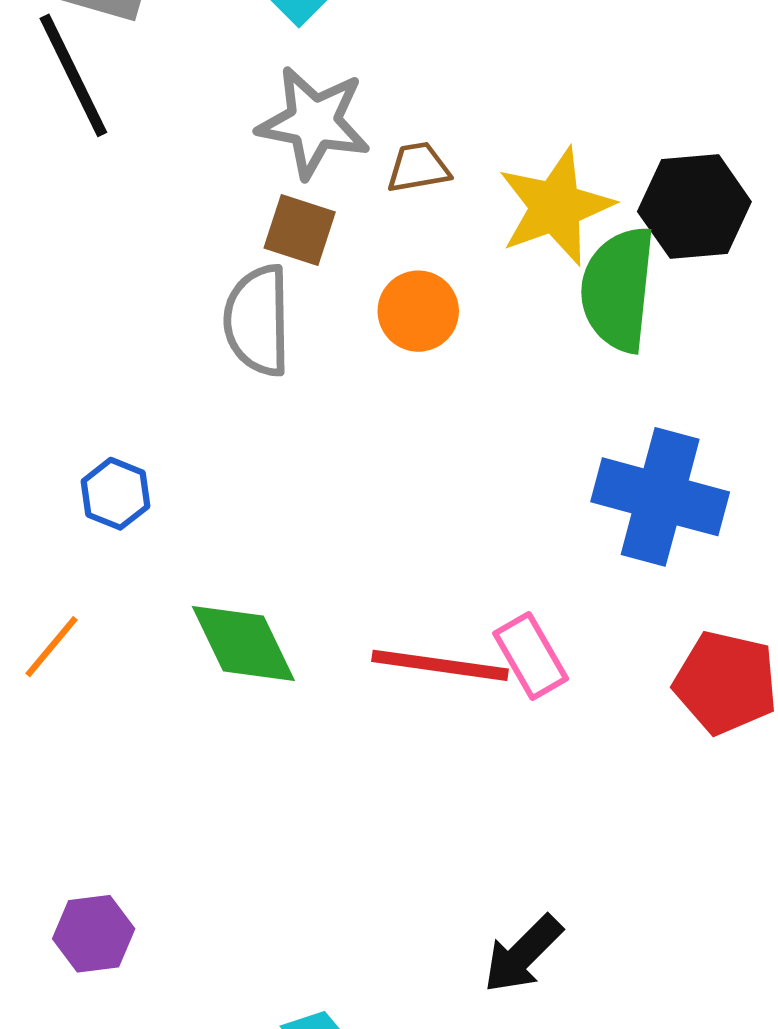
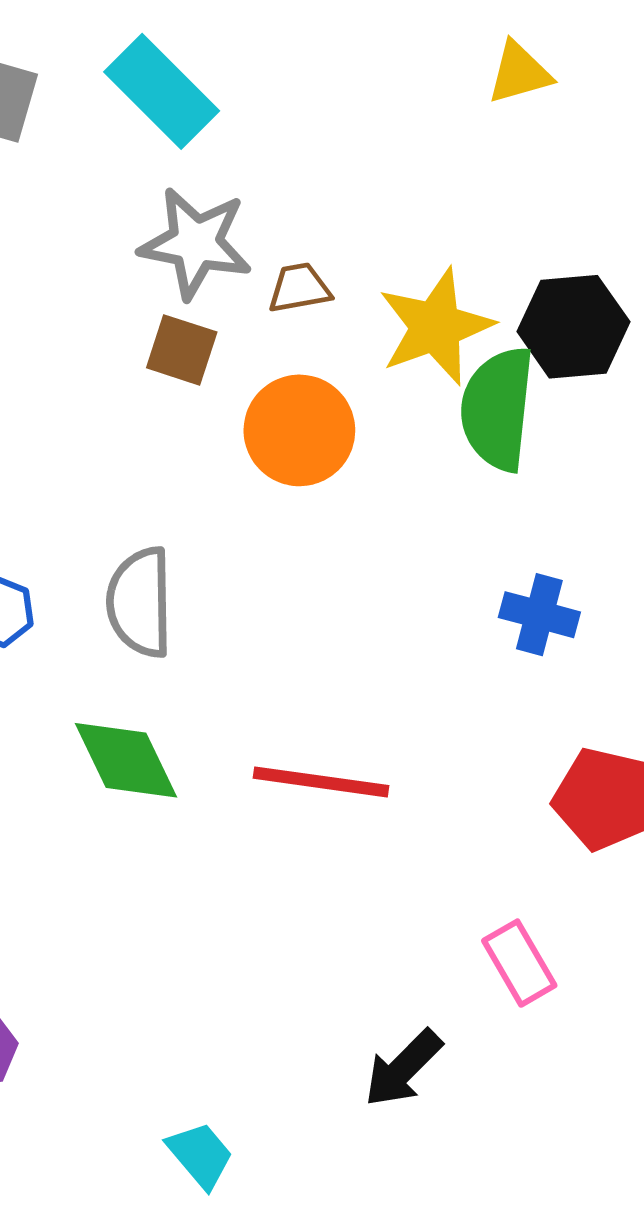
orange circle: (418, 311) -> (299, 430), size x1.4
gray semicircle: (258, 320) -> (140, 602), moved
blue cross: (660, 497) -> (539, 615), size x0.6
pink rectangle: (531, 656) -> (519, 963), moved

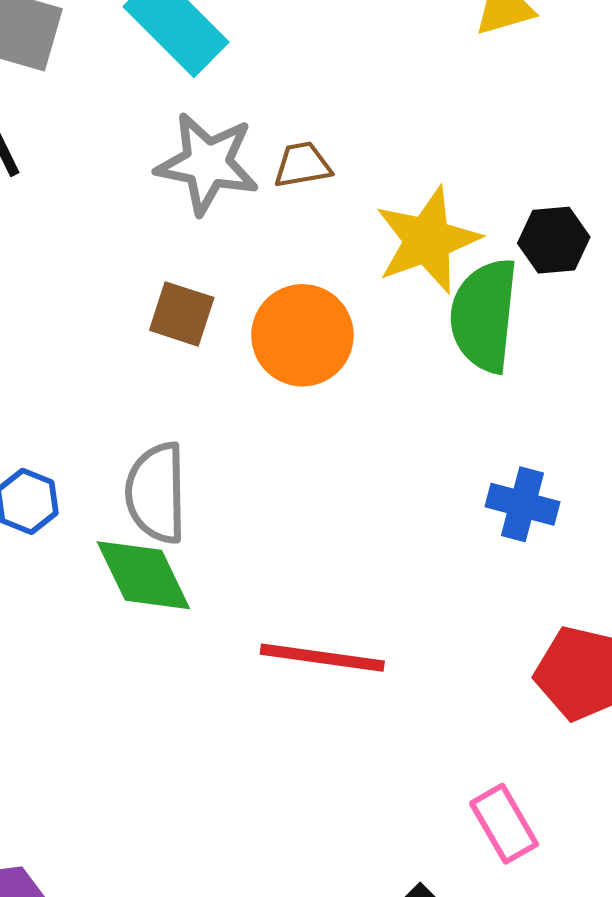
brown trapezoid: (299, 288) -> (302, 165), moved
black hexagon: (573, 327) -> (554, 240), size x0.7
brown square: (182, 350) -> (182, 314), moved
green diamond: (126, 760) -> (143, 575), moved

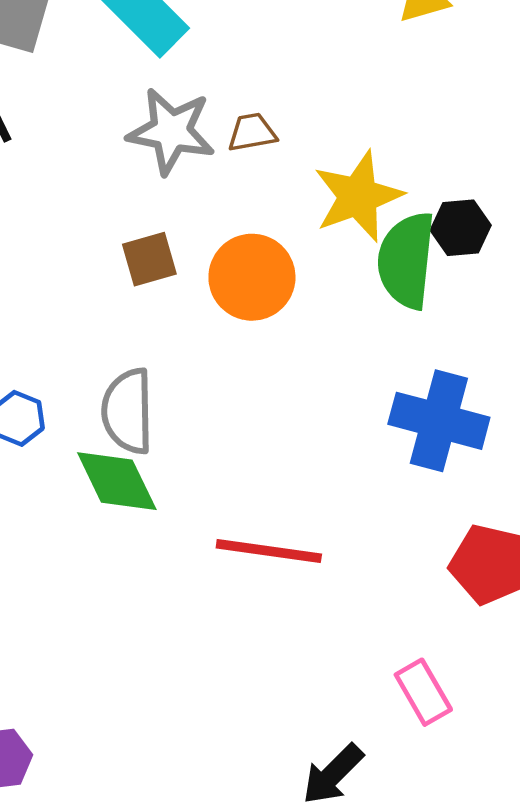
black hexagon: (554, 240) -> (461, 228), moved
brown square: (182, 314) -> (149, 259), turned -34
blue cross: (522, 504) -> (439, 421), size x1.6

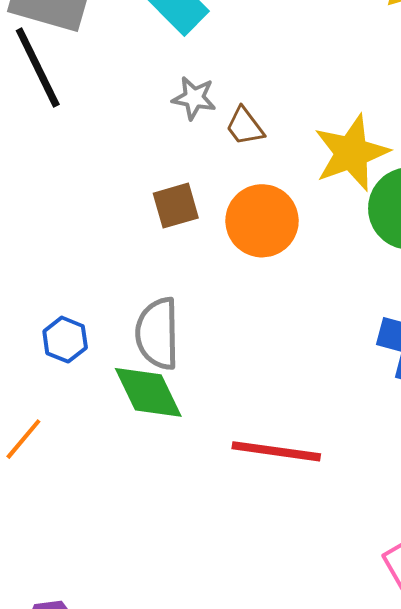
gray star: (171, 131) -> (194, 98), size x0.6
brown trapezoid: (252, 132) -> (245, 126), moved, turned -117

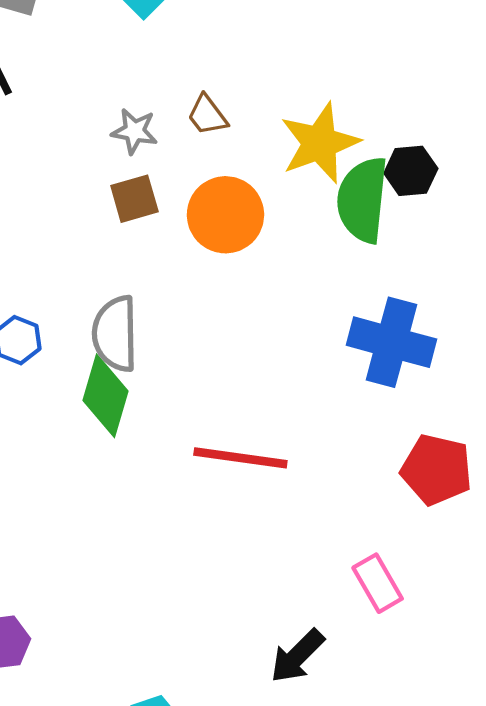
gray star: (194, 98) -> (134, 131), moved
green diamond: (148, 392) -> (106, 396), turned 42

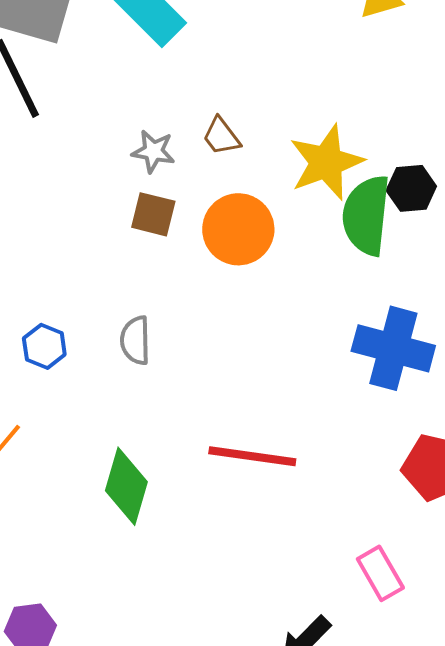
brown square: (134, 199) -> (153, 214), turned 30
gray semicircle: (115, 334) -> (135, 340), size x0.7
green diamond: (106, 396) -> (126, 486), moved

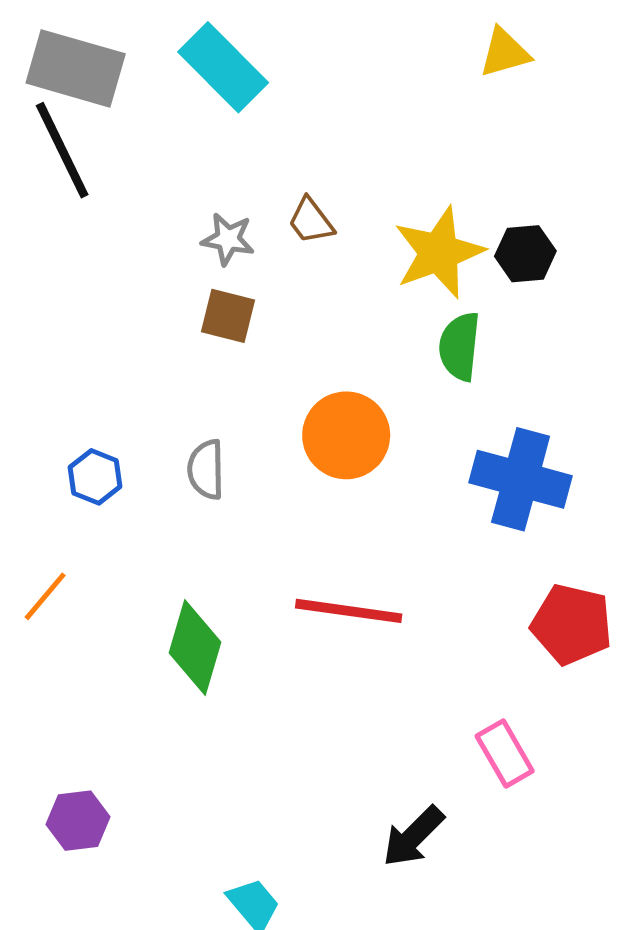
black hexagon: (411, 188) -> (525, 254), moved
green semicircle: (366, 215) -> (460, 346), moved, size x0.7
orange circle: (238, 229) -> (346, 435), moved

